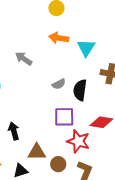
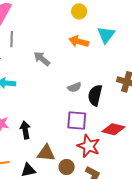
cyan triangle: (86, 48) -> (106, 35), moved

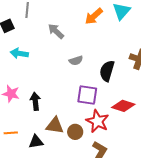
orange arrow: (79, 41) -> (94, 16), turned -60
gray semicircle: (74, 87) -> (76, 61), moved
brown circle: (67, 167) -> (75, 132), moved

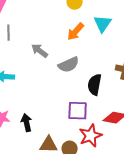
gray semicircle: (76, 61) -> (69, 65), moved, size x1.5
red star: (97, 121) -> (91, 136), turned 30

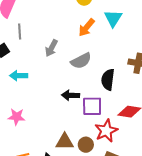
gray arrow: (40, 51) -> (51, 48), turned -96
black arrow: (27, 123) -> (71, 95), moved, turned -72

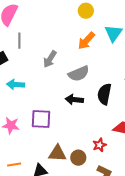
black arrow: (71, 95) -> (74, 100), moved
purple square: (92, 106) -> (41, 119), moved
red star: (106, 131) -> (99, 145), size x0.6

